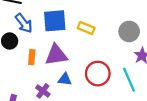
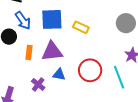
gray circle: (129, 31) -> (126, 23), moved

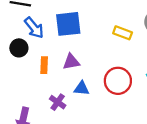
yellow rectangle: (81, 27) -> (123, 33), moved
purple triangle: (52, 51) -> (71, 62), size x0.7

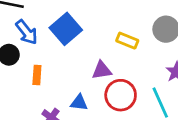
blue square: (68, 24) -> (66, 29), turned -36
purple triangle: (71, 62) -> (102, 70), moved

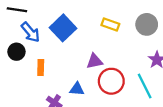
yellow rectangle: (127, 41) -> (110, 25), moved

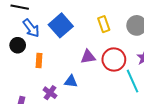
yellow rectangle: (110, 25) -> (104, 24), turned 49
red circle: (111, 81) -> (114, 60), moved

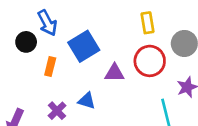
yellow rectangle: (104, 24) -> (148, 23), moved
blue square: (61, 25) -> (84, 46), moved
red circle: (114, 60) -> (150, 61), moved

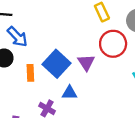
blue square: (84, 46) -> (56, 64), moved
purple triangle: (114, 73) -> (86, 63), turned -48

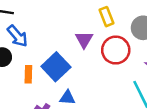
purple triangle: (86, 63) -> (84, 40), moved

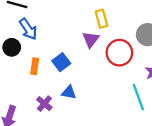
yellow rectangle: (106, 17) -> (101, 19), moved
blue square: (56, 67) -> (61, 62), size x0.7

